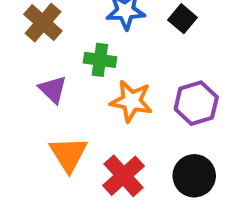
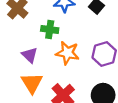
purple triangle: (53, 89) -> (30, 55), moved

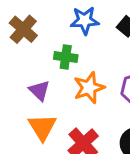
orange star: (67, 53) -> (89, 88), turned -30

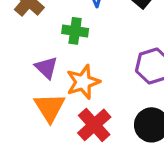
orange star: (89, 88) -> (83, 82), moved

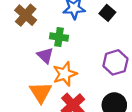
purple triangle: (46, 68) -> (45, 55), moved

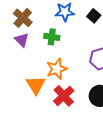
purple triangle: (45, 55) -> (22, 40), moved

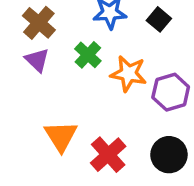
green cross: (52, 37) -> (88, 55), turned 35
orange star: (57, 69) -> (128, 74), moved, turned 30

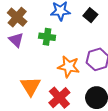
green cross: (88, 55) -> (47, 37), turned -35
orange star: (128, 74) -> (69, 67), moved

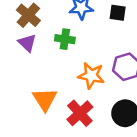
black square: (90, 15) -> (118, 13), turned -32

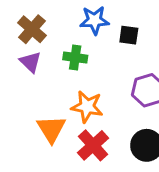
black square: (118, 13) -> (129, 35), moved
orange star: (91, 76) -> (87, 107), moved

